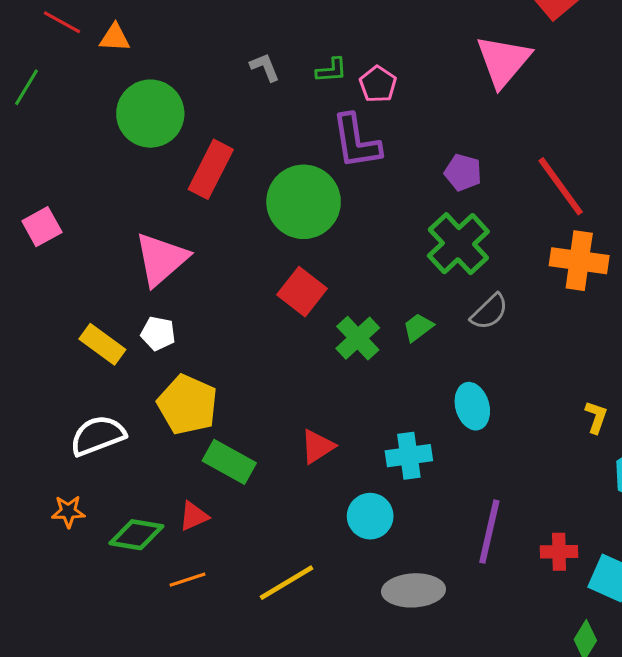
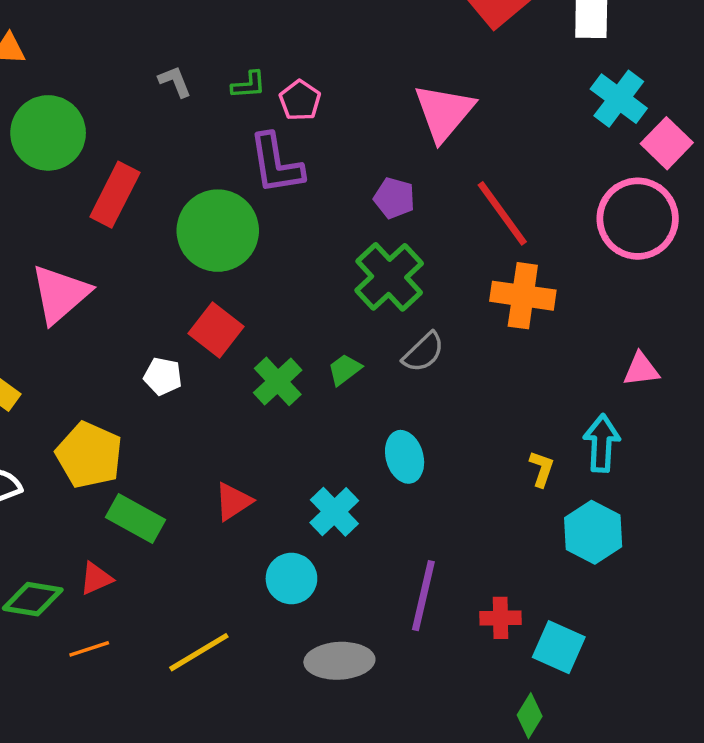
pink triangle: (503, 61) -> (444, 112), moved
white pentagon: (158, 333) -> (163, 376), moved
cyan cross: (409, 456) -> (334, 512), turned -36

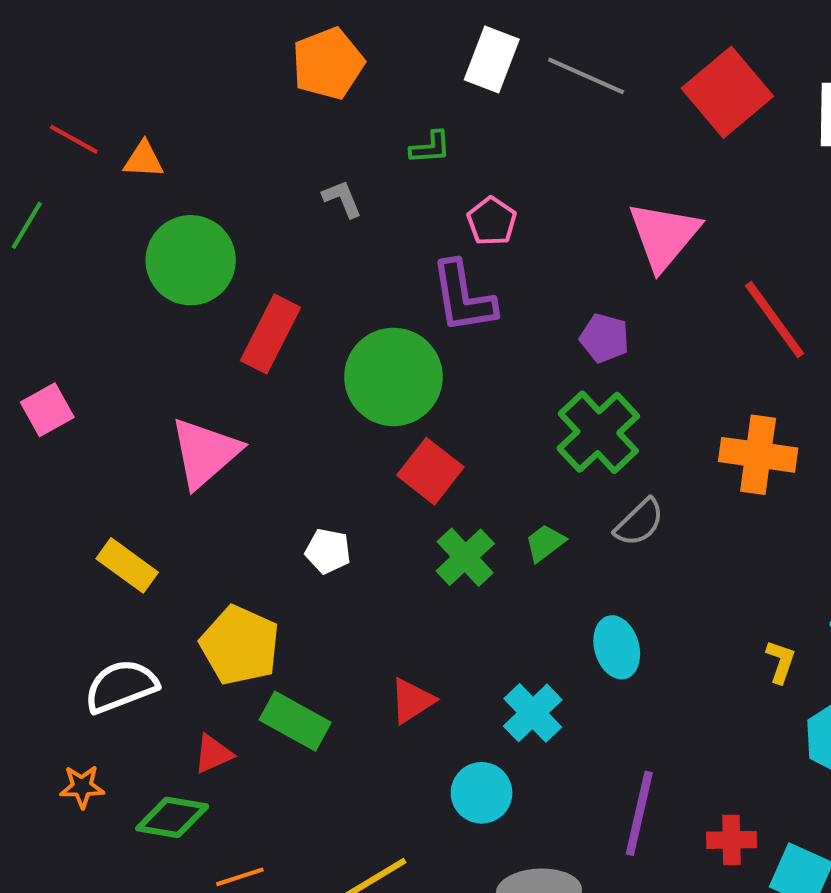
green L-shape: (249, 85) -> (430, 148), moved
red line: (502, 213) -> (774, 320), moved
red square: (216, 330) -> (430, 471), moved
red triangle: (96, 579) -> (213, 754), moved

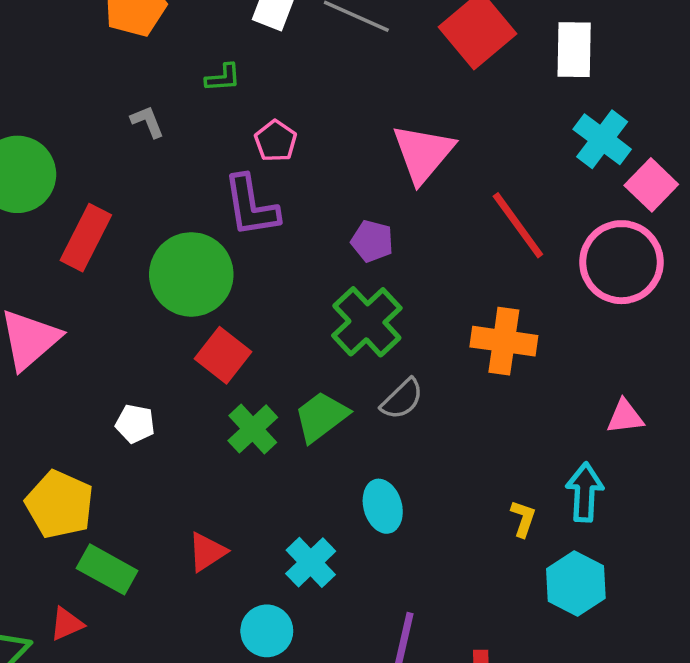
green trapezoid: (545, 543) -> (321, 417), size x1.6
red triangle: (213, 754) -> (67, 624), moved

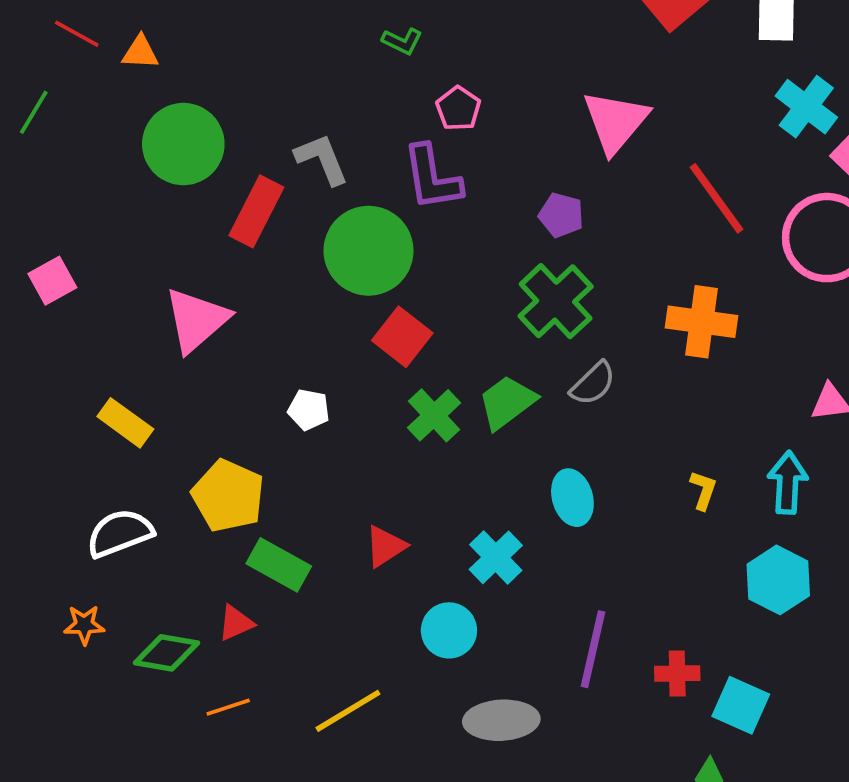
green L-shape: (223, 78) -> (402, 41), turned 30
gray L-shape: (147, 122) -> (322, 159), moved, size x1.5
yellow L-shape: (523, 519) -> (703, 490), moved

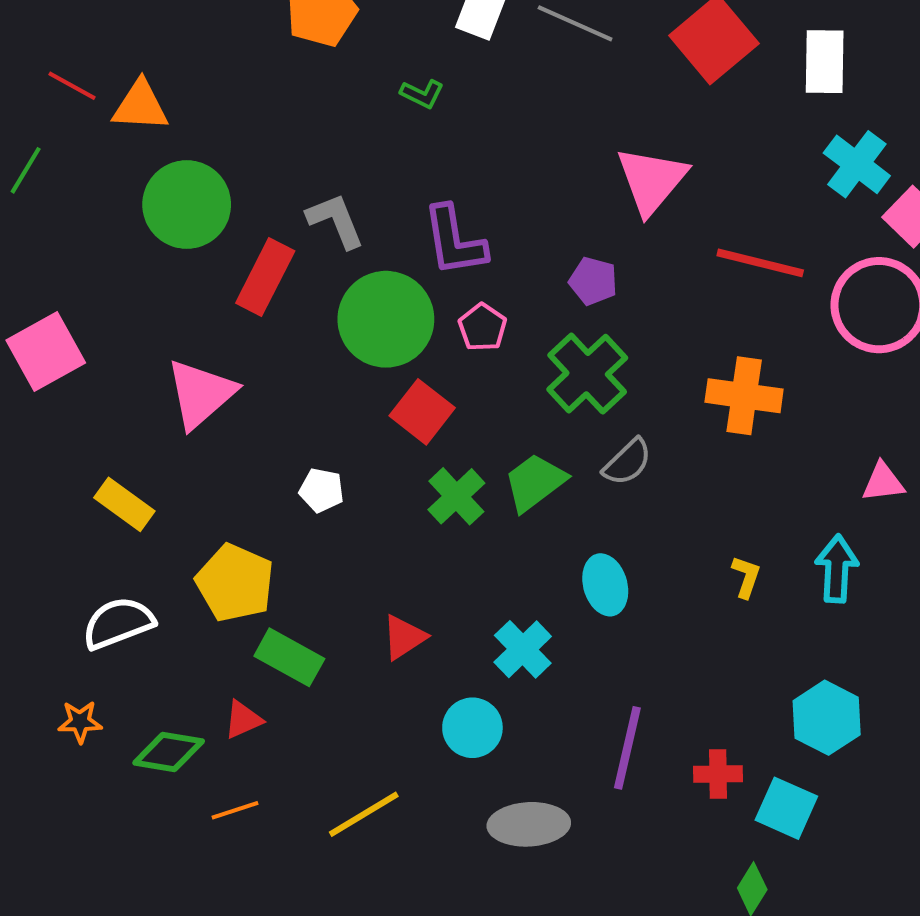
orange triangle: (140, 52) -> (140, 106), size x1.4
pink pentagon: (458, 109) -> (482, 327), moved
red line: (716, 198) -> (760, 263), turned -40
pink square: (52, 281) -> (46, 351), size x1.5
cyan hexagon: (778, 580) -> (827, 718), moved

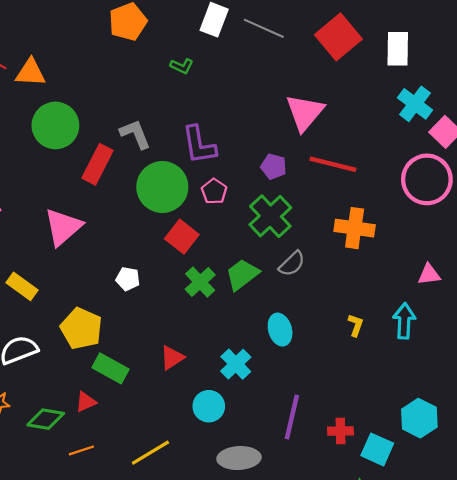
red line: (760, 263) -> (333, 164), moved
cyan hexagon: (827, 718) -> (419, 418), moved

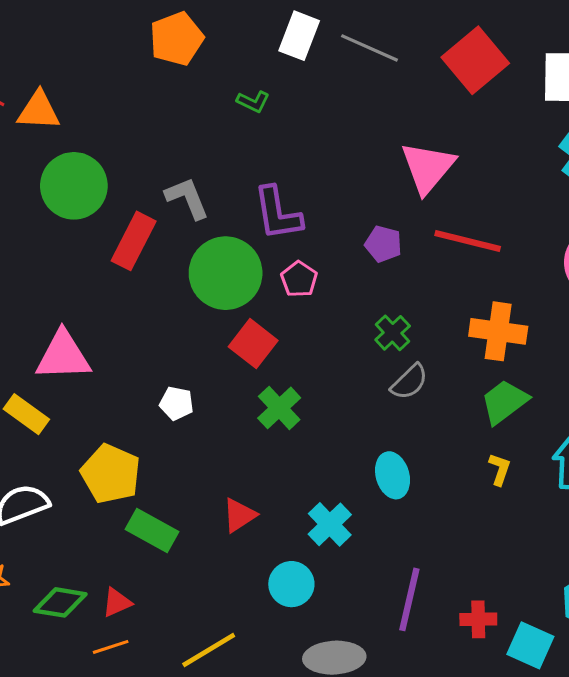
green cross: (270, 216) -> (393, 333), moved, size x0.6
pink triangle: (63, 227) -> (63, 356), moved, turned 39
green trapezoid: (242, 274) -> (504, 402), moved
red triangle: (86, 402) -> (117, 602), moved

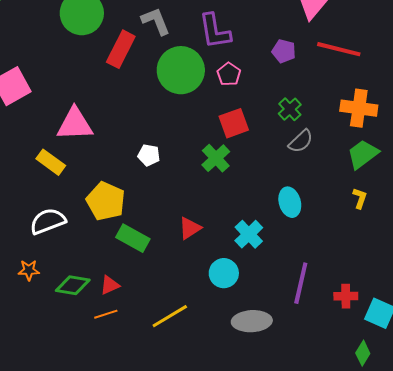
red square: (253, 344) -> (234, 123), moved, turned 32

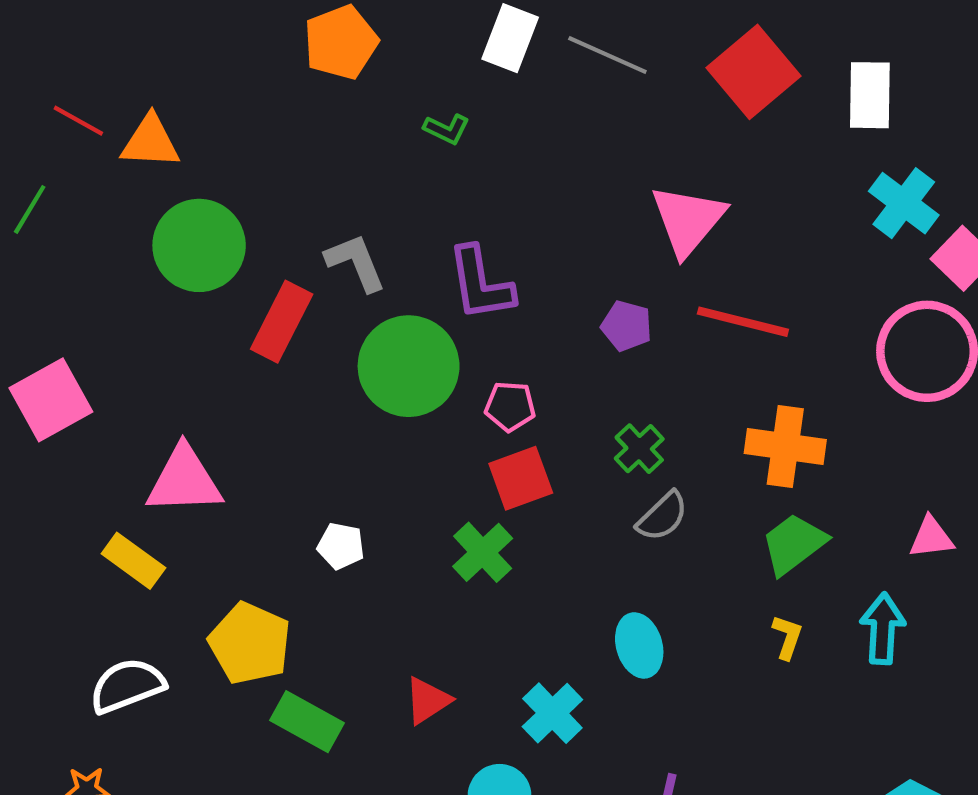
pink pentagon: (229, 74) -> (510, 406), moved, turned -30

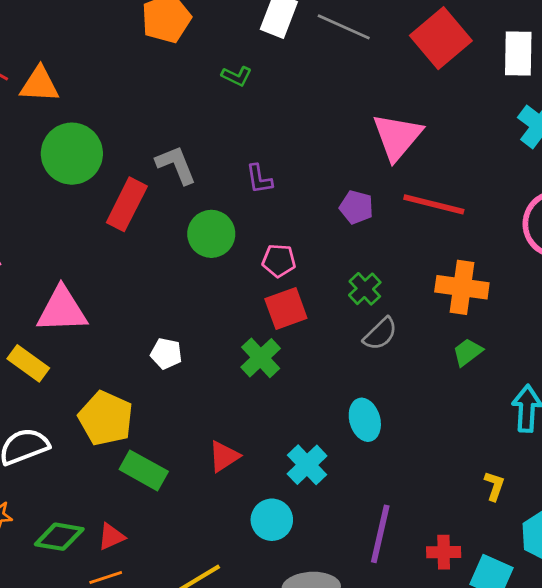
purple L-shape: (480, 284) -> (259, 179), size x0.6
green circle: (409, 366) -> (211, 234), size x0.7
green trapezoid: (794, 544) -> (468, 352), size x0.7
yellow L-shape: (787, 637) -> (494, 486), moved

